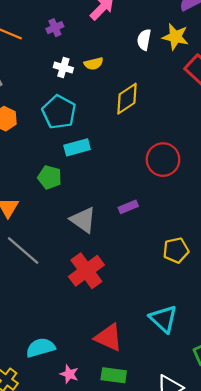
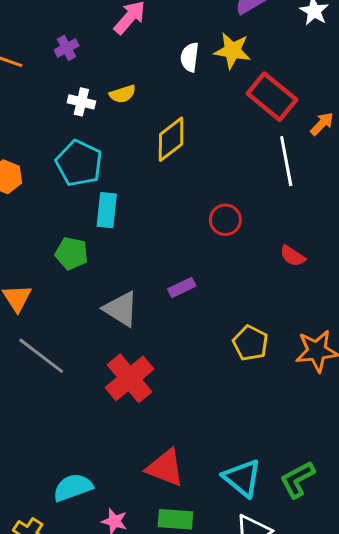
cyan rectangle: (77, 147) -> (107, 210), turned -65
red circle: (163, 160) -> (225, 220), size x0.7
yellow pentagon: (176, 250) -> (250, 343), turned -30
cyan triangle: (163, 319) -> (242, 478), moved

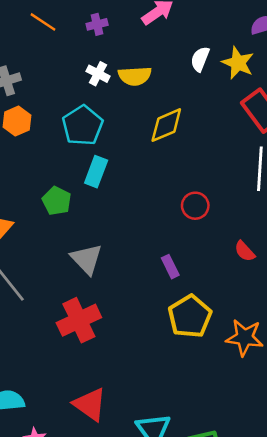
yellow semicircle: (123, 94) -> (135, 76), size x1.4
purple rectangle: (182, 288) -> (170, 267), moved, turned 75
yellow pentagon: (250, 343) -> (190, 316), size x1.4

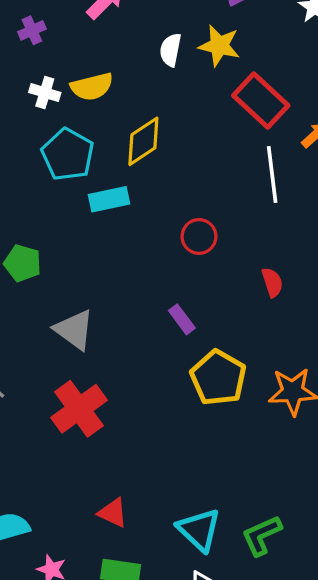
cyan pentagon: (83, 126) -> (68, 154), moved
cyan rectangle: (96, 172) -> (109, 199), moved, turned 68
red semicircle: (245, 251) -> (272, 282), turned -145
red triangle: (90, 404) -> (113, 513), size x0.7

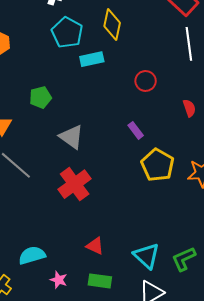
yellow diamond: (143, 141) -> (112, 24), turned -44
green pentagon: (22, 263) -> (40, 97), turned -30

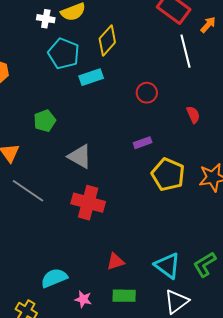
yellow diamond: (112, 24) -> (107, 41), turned 36
purple rectangle: (136, 130) -> (143, 143), turned -66
red cross: (75, 184) -> (88, 203), turned -32
red triangle: (95, 246) -> (115, 262), turned -36

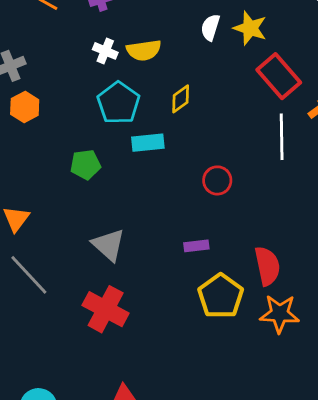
yellow diamond: (107, 41) -> (181, 99), size x0.7
red semicircle: (193, 115) -> (267, 266), moved, size x1.6
green pentagon: (45, 121) -> (85, 165), moved

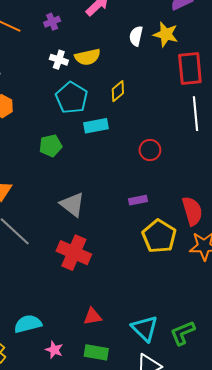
red rectangle: (279, 76) -> (190, 68), turned 40

